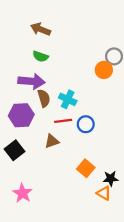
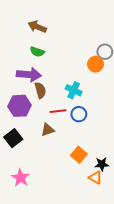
cyan cross: (68, 99) -> (74, 90), moved

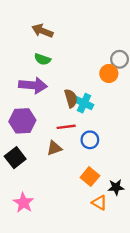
brown semicircle: (40, 90) -> (71, 98), moved
blue circle: (79, 114) -> (90, 140), moved
orange triangle: (96, 178) -> (99, 203), moved

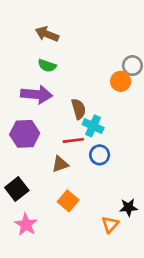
cyan cross: (84, 103) -> (93, 126), moved
black square: (15, 158) -> (17, 189), moved
orange square: (90, 177) -> (68, 201), moved
orange triangle: (99, 203) -> (110, 225), turned 42

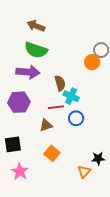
green semicircle: (47, 66) -> (36, 50), size x1.6
black square: (17, 189) -> (13, 144), turned 30

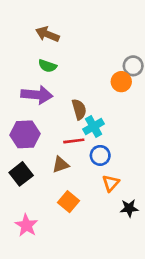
green semicircle: (36, 50) -> (47, 66), size x0.6
cyan cross: (71, 96) -> (94, 126), turned 35
black square: (13, 144) -> (21, 174), moved, turned -30
orange triangle: (84, 171) -> (111, 183), moved

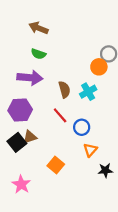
cyan cross: (94, 126) -> (88, 92), moved
red line: (74, 141) -> (60, 115), turned 56
brown triangle: (61, 165) -> (30, 137), moved

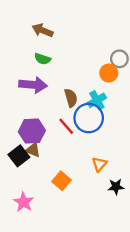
purple hexagon: (20, 110) -> (32, 131), moved
blue circle: (82, 127) -> (89, 118), moved, size x1.6
brown triangle: (30, 137) -> (33, 150), turned 40

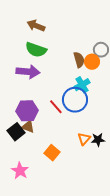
green semicircle: (43, 59) -> (36, 50), size x1.5
brown semicircle: (71, 98) -> (79, 60), moved
black star: (116, 187) -> (98, 140), moved

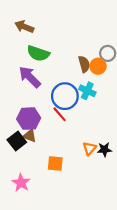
brown arrow: (36, 26) -> (24, 27), moved
purple arrow: (28, 72) -> (30, 77), turned -140
cyan cross: (82, 85) -> (87, 91), turned -35
blue circle: (75, 100) -> (65, 96), moved
orange square: (52, 153) -> (55, 163), turned -35

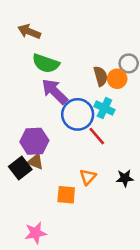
purple arrow: (30, 77) -> (55, 91), moved
red line: (60, 114) -> (97, 136), moved
orange triangle: (89, 148) -> (88, 177), moved
pink star: (21, 183) -> (36, 233), moved, turned 30

